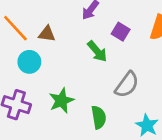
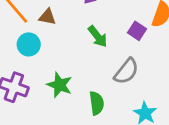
purple square: (121, 32) -> (137, 31), moved
green star: (61, 101) -> (60, 85), turned -30

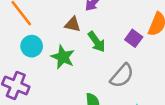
brown triangle: (47, 17) -> (73, 24), moved
green star: (60, 85) -> (63, 57), moved

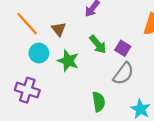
brown triangle: (73, 24) -> (59, 29), moved, turned 42
purple square: (134, 38) -> (123, 48), moved

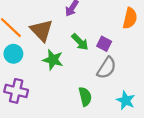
brown triangle: (59, 29) -> (42, 30), size x1.6
cyan circle: (39, 53) -> (13, 54), moved

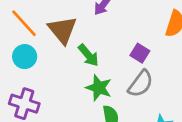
green arrow: (80, 42) -> (88, 55), moved
green star: (53, 60) -> (99, 88), moved

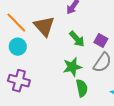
green arrow: (88, 55) -> (77, 39), moved
green star: (99, 88) -> (72, 67), turned -30

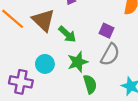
green arrow: (77, 39) -> (67, 34), moved
cyan circle: (18, 47) -> (45, 64), moved

